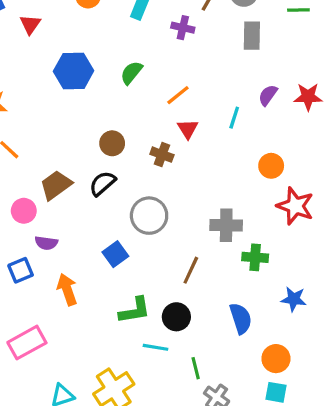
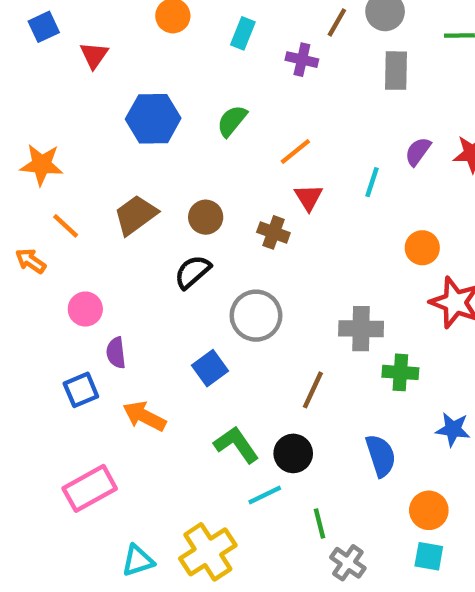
brown trapezoid: (56, 185) -> (136, 215), moved
purple semicircle: (46, 243) -> (116, 353), turned 75
orange arrow: (67, 289) -> (144, 416), turned -44
green L-shape: (135, 310) -> (236, 445), turned -116
cyan line: (155, 347) -> (265, 495), turned -35

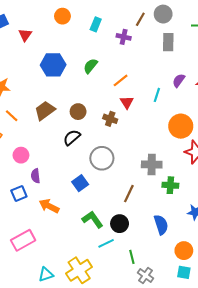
orange circle: (422, 248) -> (181, 126), size x1.5

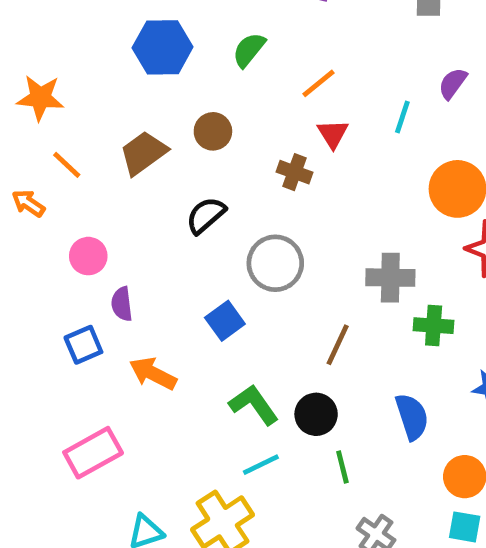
brown circle: (78, 112) -> (213, 131), moved
cyan line: (106, 243) -> (261, 465), moved
green line: (132, 257) -> (342, 467), moved

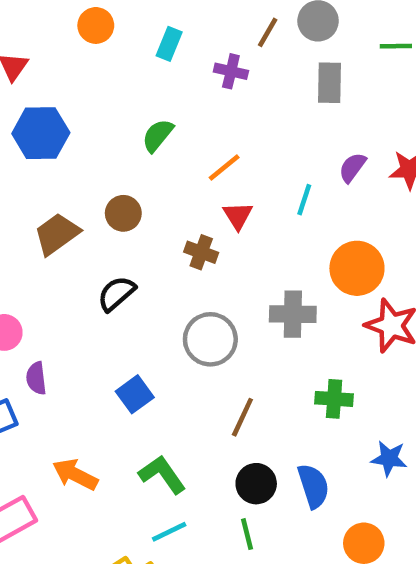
blue hexagon: (163, 47) -> (41, 133), moved
gray circle: (275, 263) -> (210, 339), moved
gray cross: (390, 278) -> (293, 314), moved
orange arrow: (153, 374) -> (75, 474), moved
black circle: (316, 414) -> (256, 484), moved

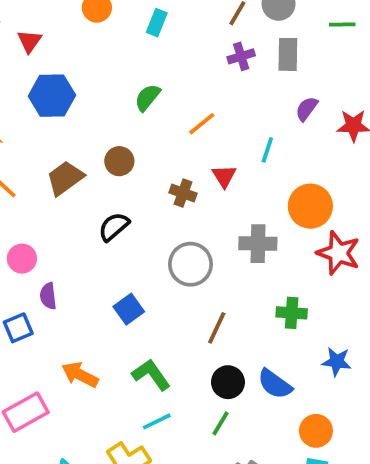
purple cross: (231, 71) -> (241, 56), moved, turned -30
purple semicircle: (352, 168) -> (307, 109), moved
red triangle: (238, 216) -> (224, 176), moved
blue semicircle: (313, 486) -> (275, 384), turned 144
green line: (247, 534) -> (220, 423), turned 45

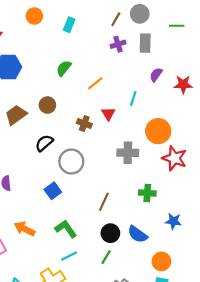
gray circle: (191, 264) -> (71, 162), moved

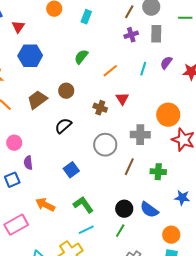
cyan line: (133, 99) -> (143, 69), moved
gray circle: (71, 162) -> (105, 145), moved
brown line: (104, 202) -> (129, 167), moved

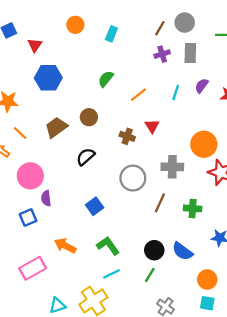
pink circle: (14, 143) -> (30, 176), size x1.5

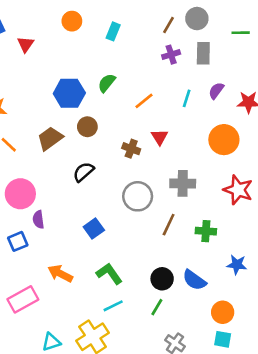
blue hexagon: (48, 78) -> (69, 93), moved
orange circle: (204, 144) -> (224, 140), moved

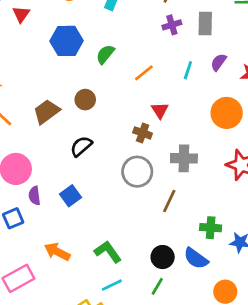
blue hexagon: (69, 93) -> (67, 41), moved
brown cross: (131, 149) -> (143, 133), moved
blue square: (94, 229) -> (71, 196), moved
green cross: (206, 231) -> (211, 228), moved

